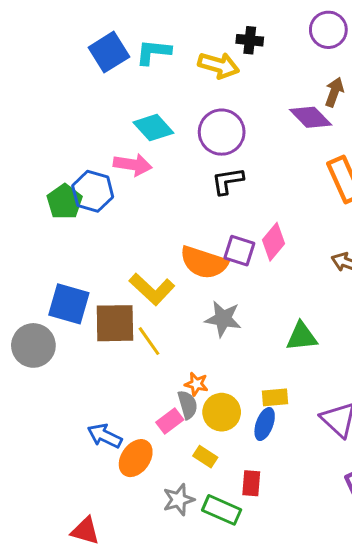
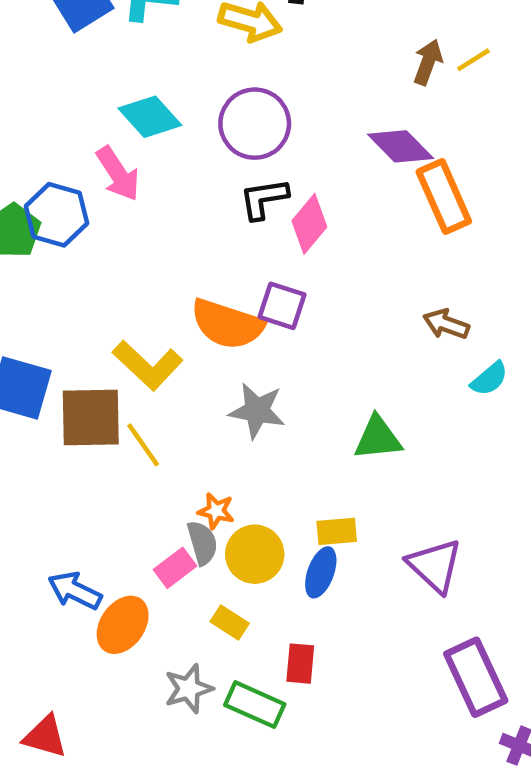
purple diamond: (311, 117) -> (401, 146), moved
pink arrow: (133, 165) -> (118, 174), turned 48
pink diamond: (273, 242) -> (309, 224), moved

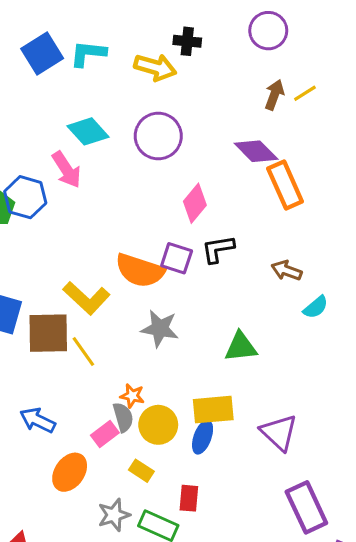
black L-shape: (264, 199) -> (218, 249), moved
yellow rectangle: (337, 531) -> (213, 410), size x1.5
blue arrow: (75, 591) -> (38, 420), moved

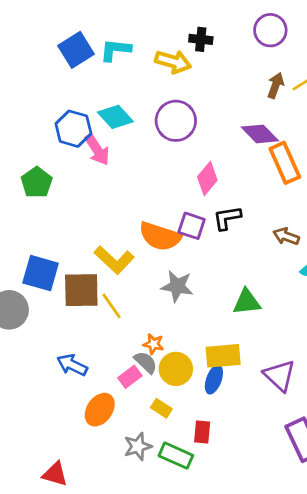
blue hexagon: (25, 197) -> (73, 129), moved
gray semicircle: (123, 417) -> (146, 362), turned -30

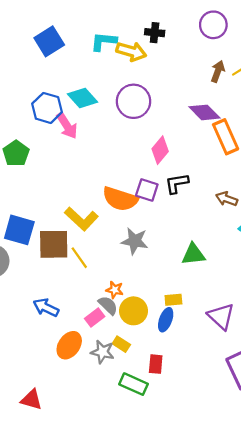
cyan L-shape: (115, 50) -> (104, 41), moved
yellow rectangle: (223, 356) -> (173, 300), size x0.6
gray star: (138, 446) -> (102, 352), moved, turned 30

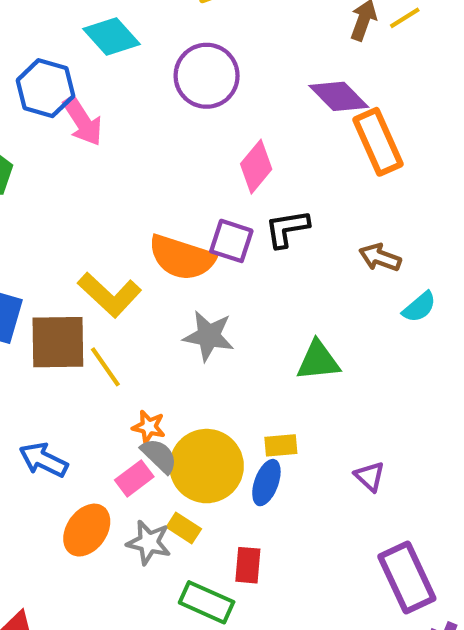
cyan diamond: (82, 98) -> (112, 37), moved
orange star: (115, 290) -> (149, 427), moved
yellow circle: (133, 311) -> (207, 466), size x1.4
purple triangle: (221, 316) -> (370, 476), size x0.6

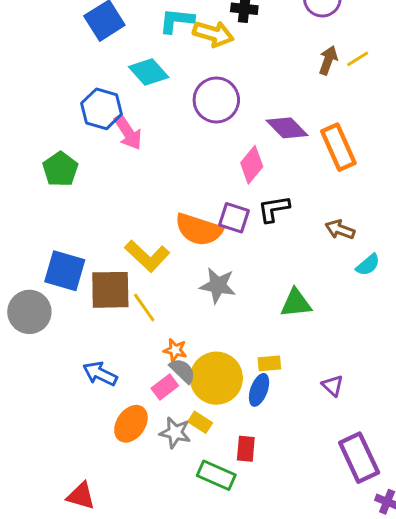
purple diamond: (339, 96) -> (287, 128), moved

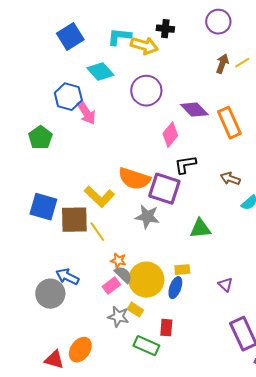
purple square: (234, 218) -> (164, 189), moved, size x1.5
gray circle: (29, 312) -> (50, 294), moved
orange ellipse: (131, 424) -> (80, 350), moved

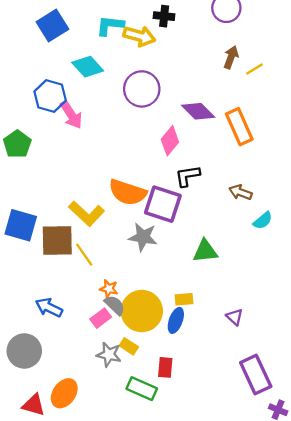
yellow line: (242, 63) -> (255, 69), moved
gray circle: (50, 294) -> (24, 351), moved

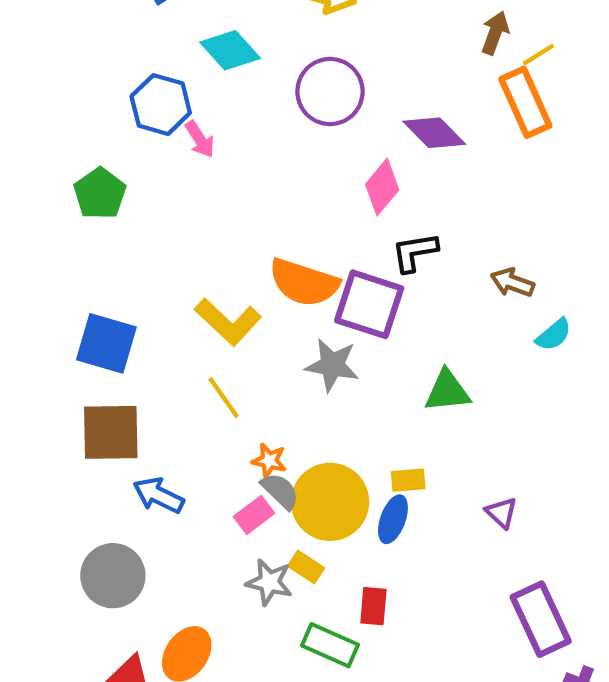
pink arrow: (71, 115) -> (200, 139), size x0.7
orange rectangle: (239, 127) -> (525, 102), moved
brown square: (57, 241) -> (111, 432), moved

